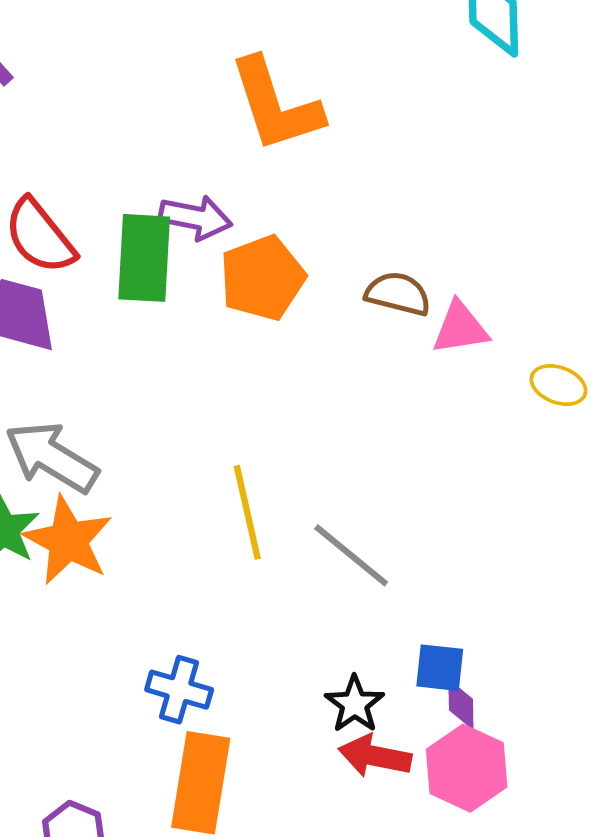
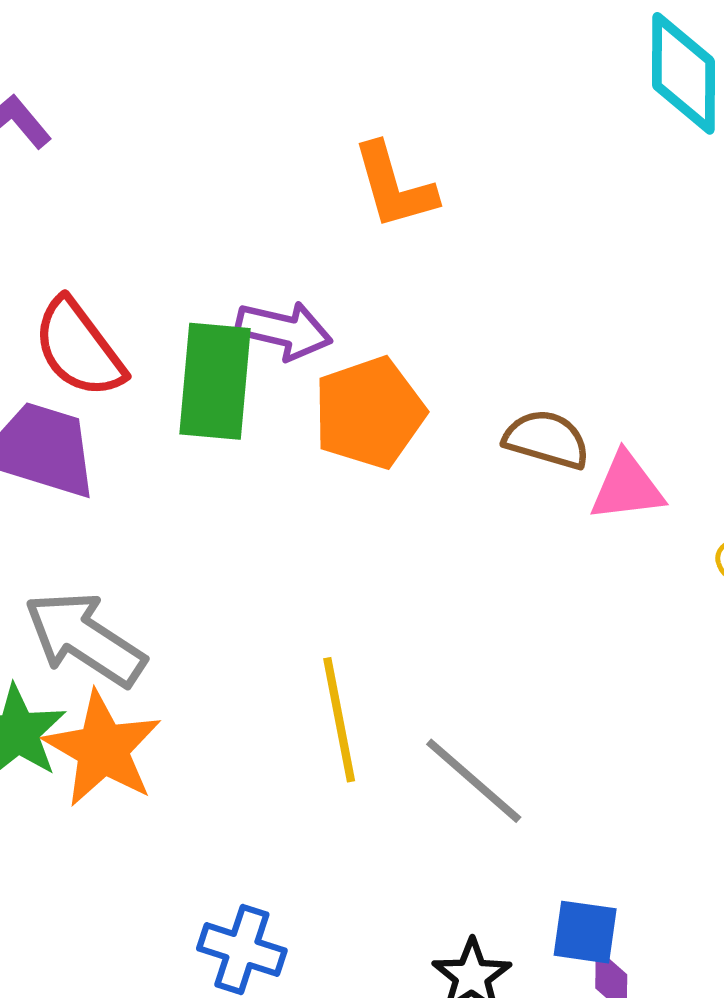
orange L-shape: (276, 105) -> (394, 186), size x0.7

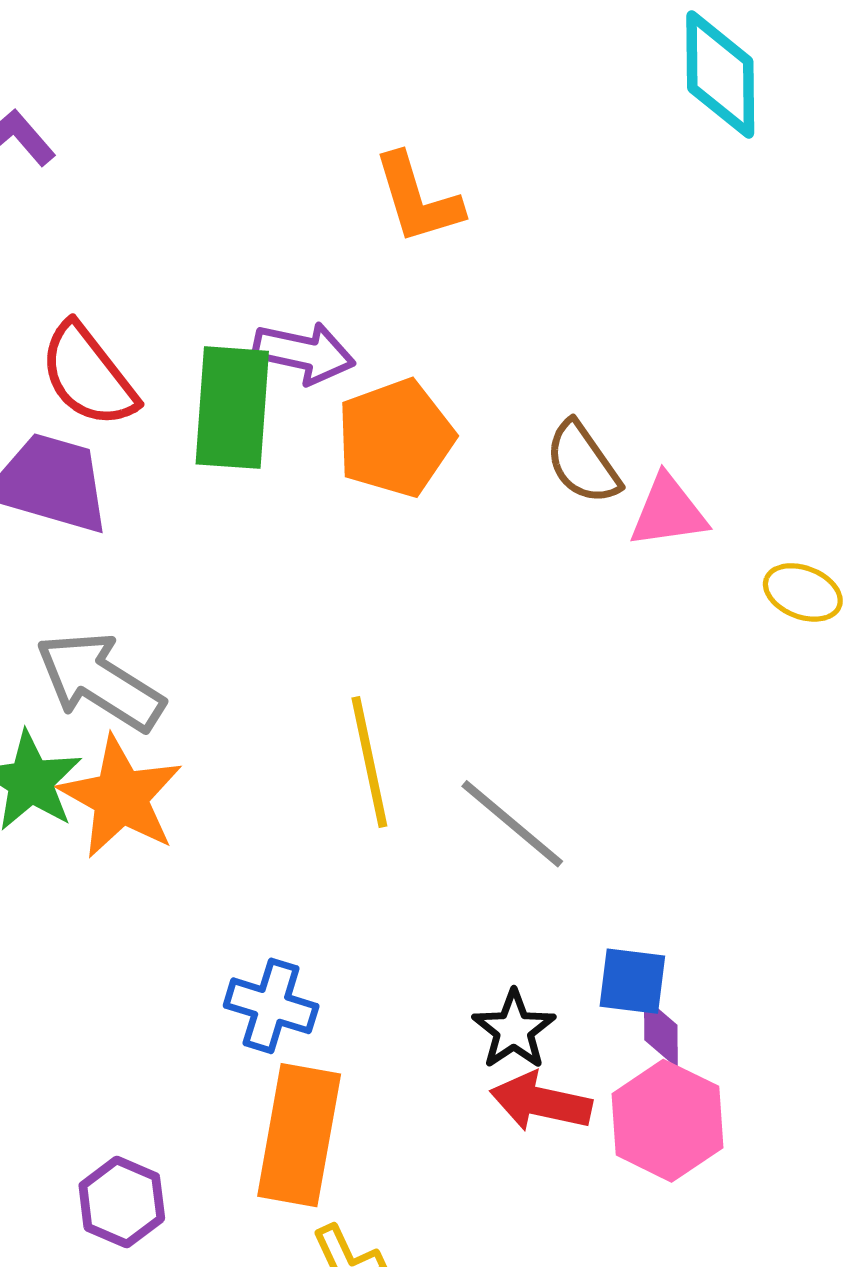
brown semicircle: (547, 439) -> (583, 463), turned -140

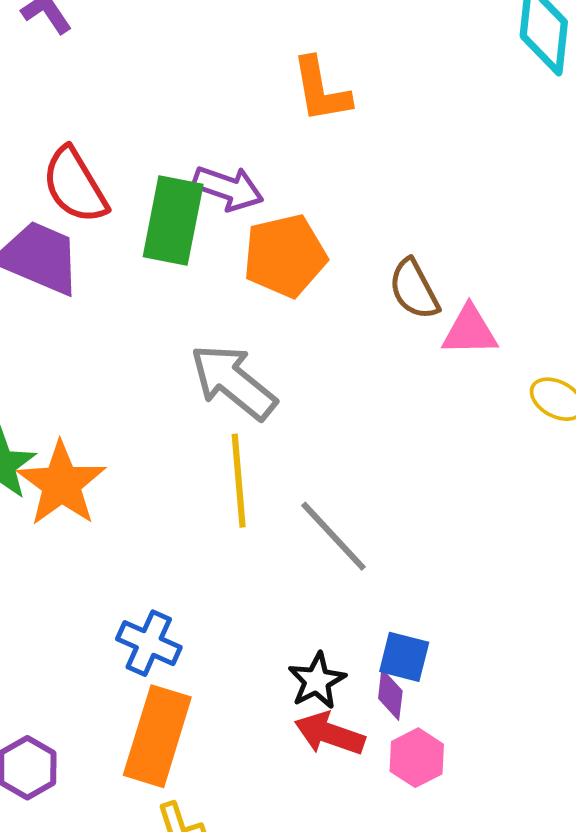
gray arrow: (100, 681) -> (233, 382), moved
purple diamond: (661, 1033) -> (390, 695), moved
pink hexagon: (667, 1121) -> (417, 758), size x0.7

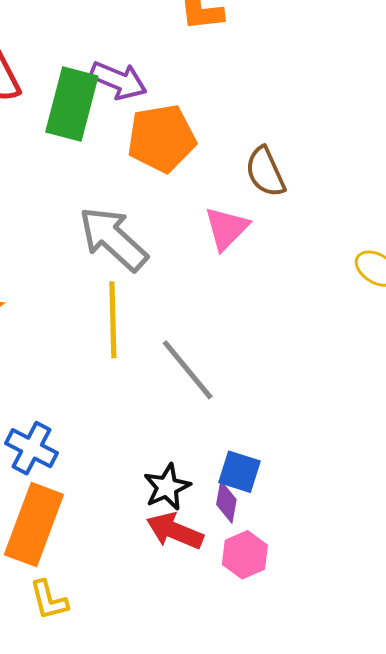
pink triangle: (470, 331) -> (227, 228), moved, turned -48

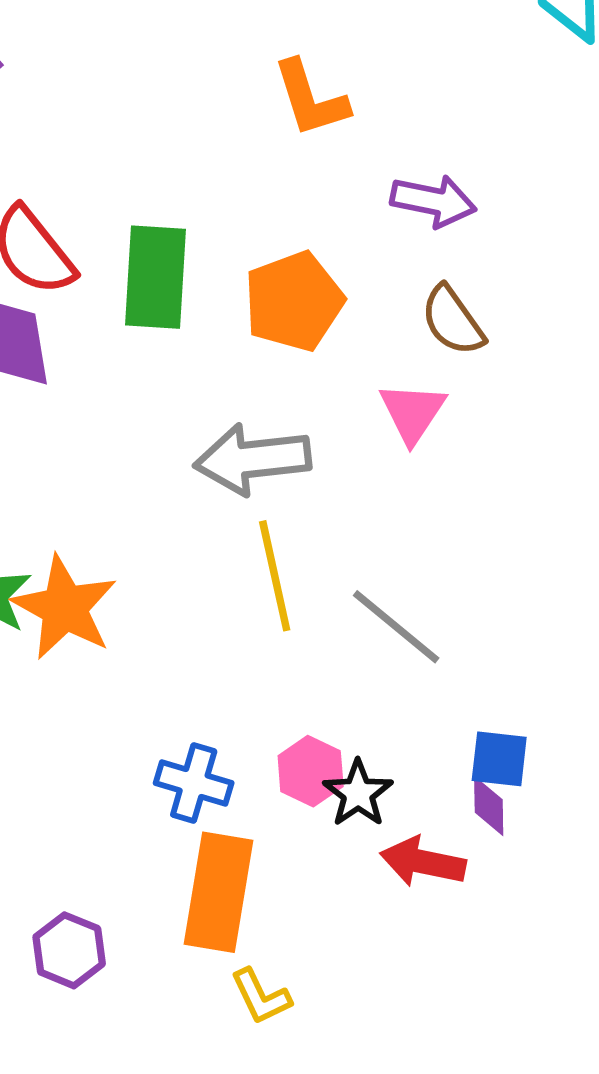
purple arrow: (118, 80) -> (433, 201), moved
gray arrow: (113, 239) -> (253, 459), turned -38
black star: (167, 487) -> (358, 793), moved
pink hexagon: (245, 555) -> (311, 771), moved

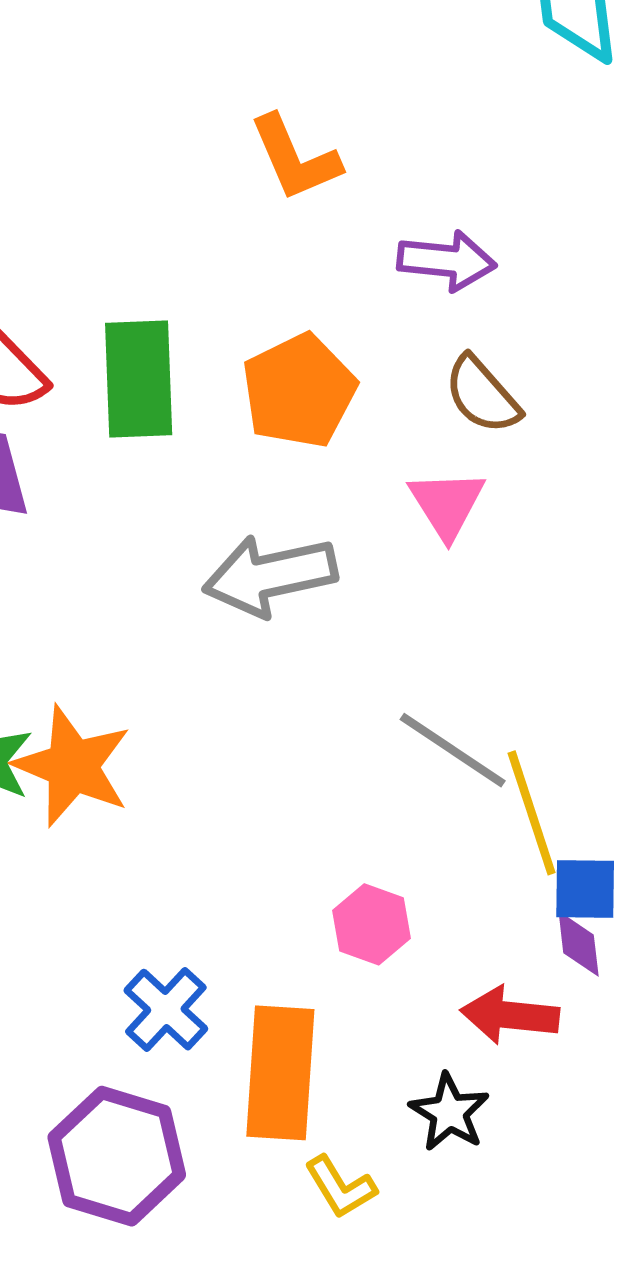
yellow line: (275, 576) -> (532, 813), moved
blue cross: (194, 783) -> (166, 1010), moved, turned 32
black star: (358, 793) -> (449, 1112), moved
purple hexagon: (69, 950) -> (117, 1156), size x1.6

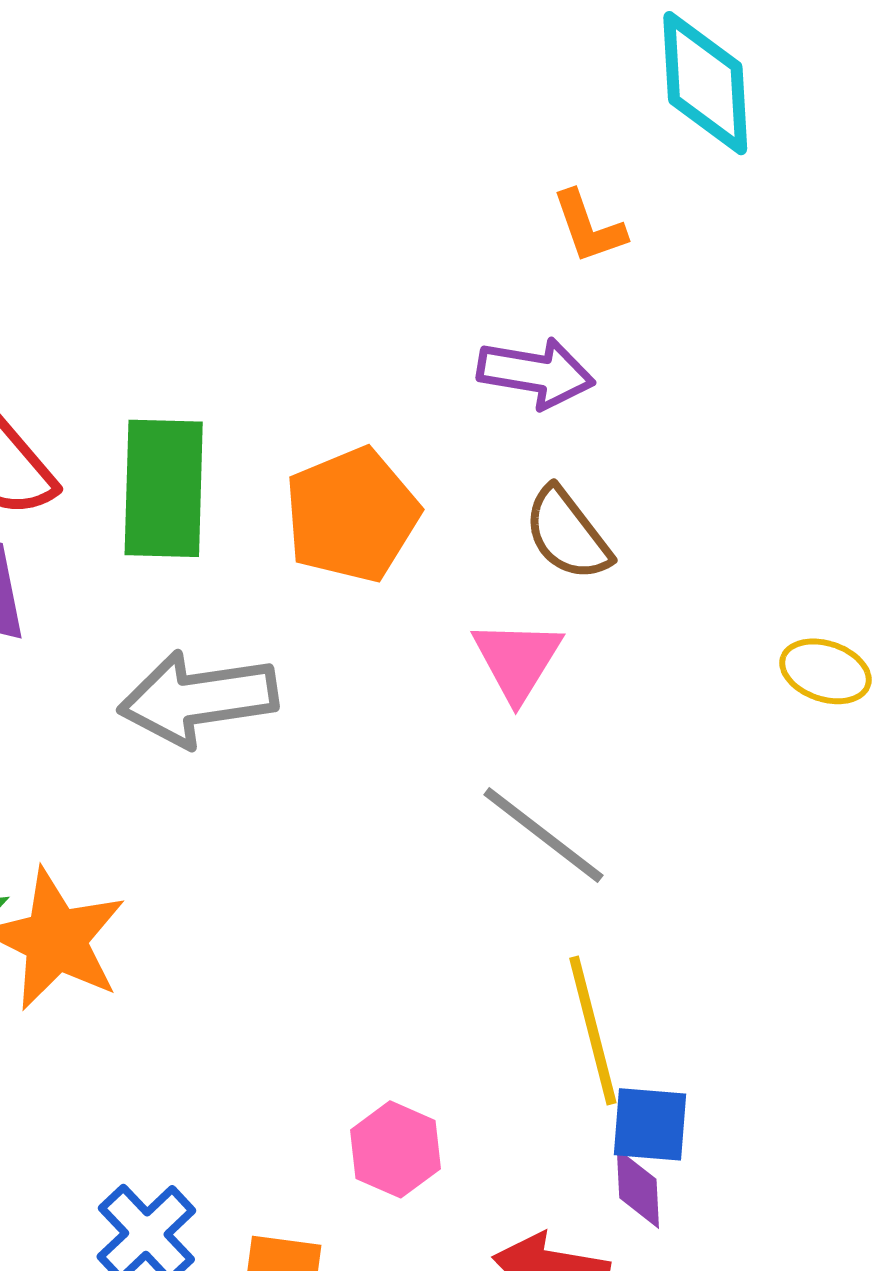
orange L-shape: (295, 158) -> (589, 227), moved, size x0.7
gray arrow: (270, 575) -> (198, 699), moved
gray line: (453, 750) -> (543, 835), moved

